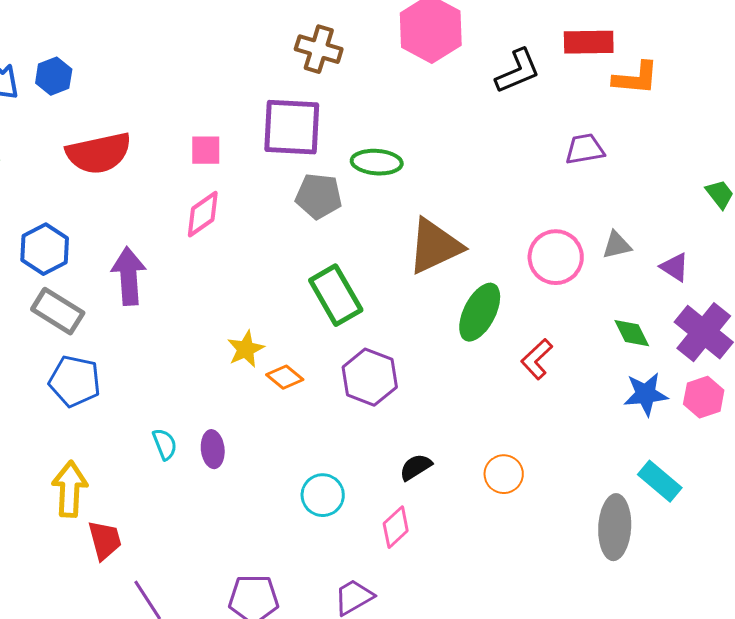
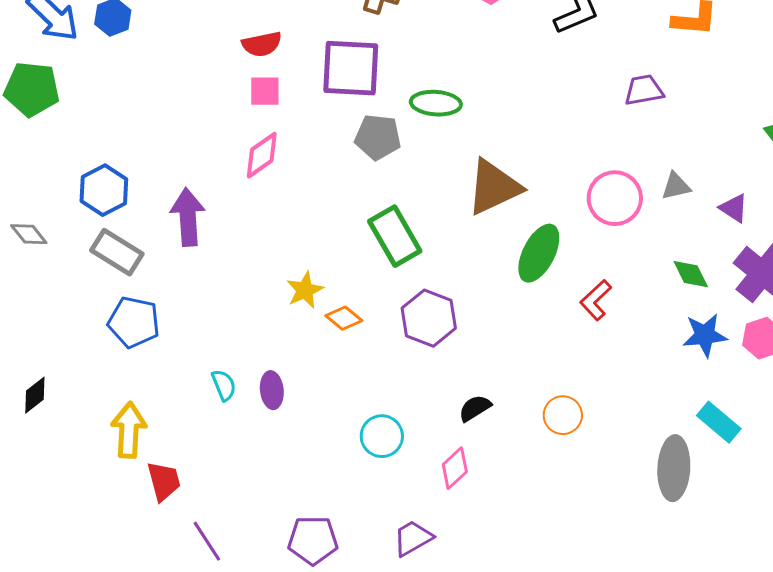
red semicircle: (99, 153) -> (262, 44), moved, size x0.6

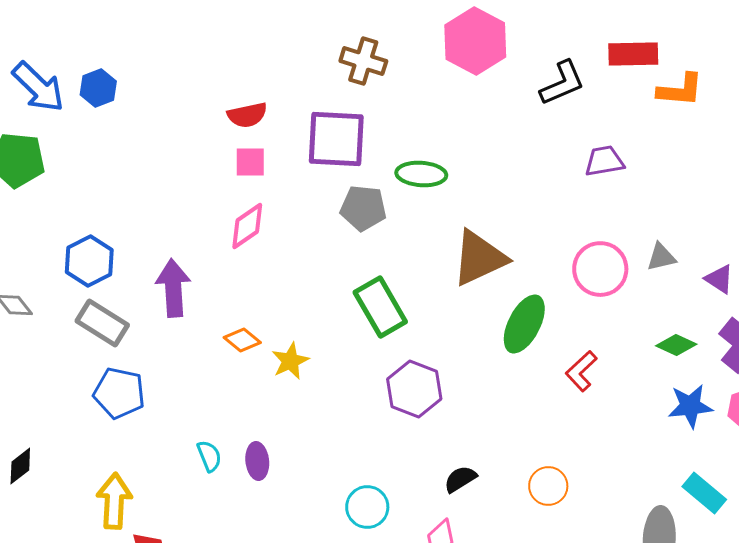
purple trapezoid: (644, 90) -> (604, 161), moved
green diamond: (691, 274) -> (676, 345), turned -39
orange diamond: (344, 318) -> (242, 340), moved

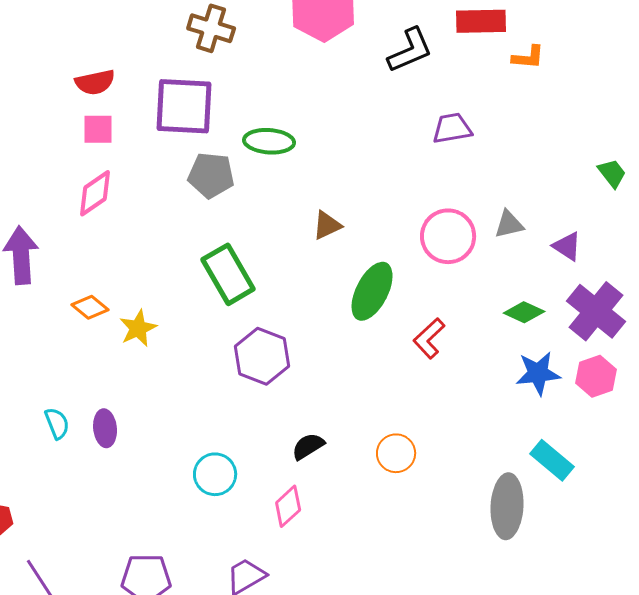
orange L-shape: (680, 90) -> (528, 57), size x0.7
brown triangle: (479, 258) -> (327, 225), size x0.5

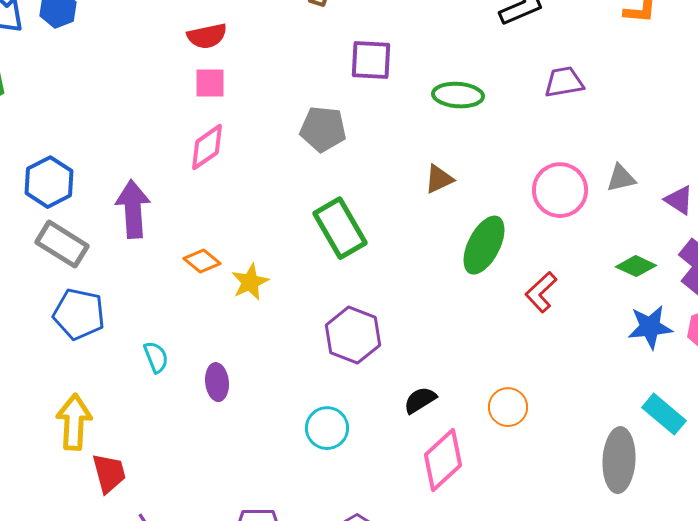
purple square: (184, 106) -> (371, 60), moved, size x0.7
green ellipse: (269, 141) -> (458, 95), moved
purple hexagon: (262, 356) -> (353, 335), moved
cyan semicircle: (57, 423) -> (156, 357), moved
pink diamond: (288, 506) -> (443, 460), moved, size x1.5

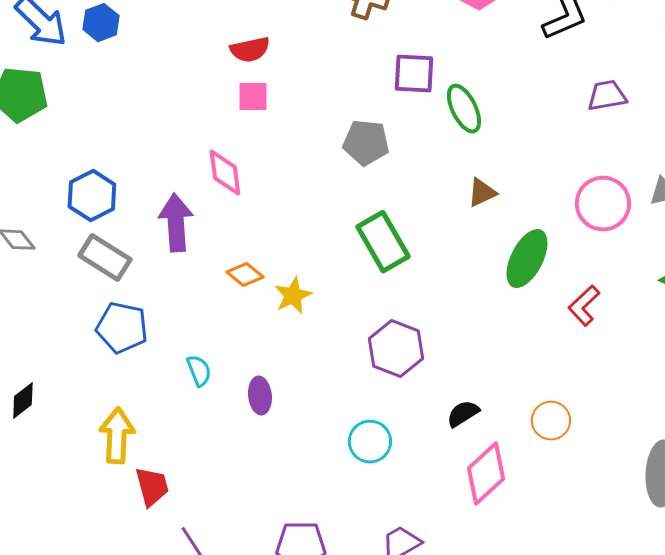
green ellipse: (458, 95) -> (464, 109), moved, turned 60
pink diamond: (207, 147) -> (225, 173), moved, turned -63

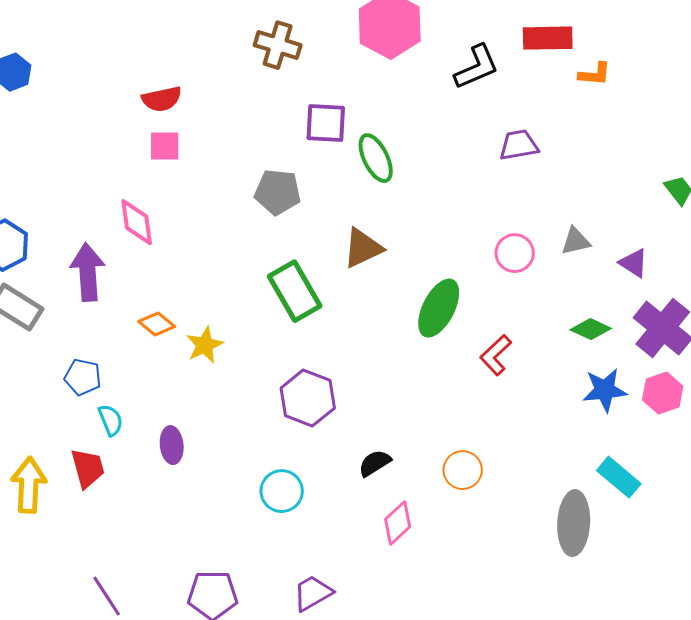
brown triangle: (482, 193) -> (363, 248), moved, size x1.4
pink circle: (603, 204) -> (515, 253), size x0.7
blue pentagon: (122, 328) -> (83, 377), moved, size x0.7
pink diamond: (486, 474) -> (398, 523), size x0.7
red trapezoid: (152, 487) -> (88, 468), moved

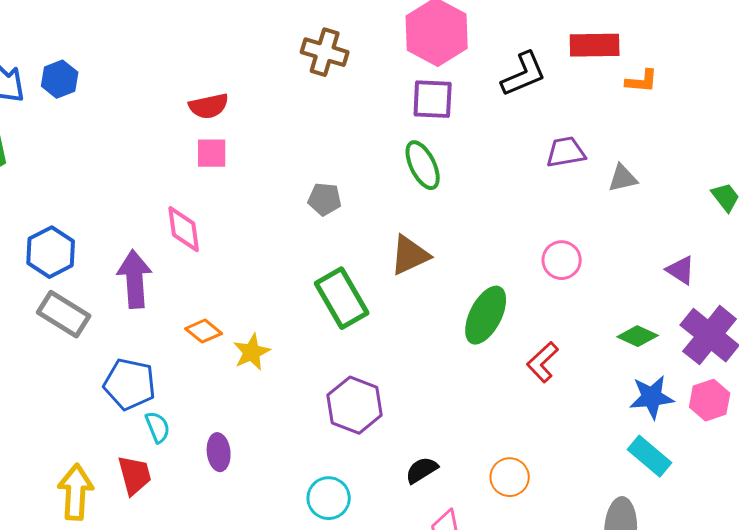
purple square: (326, 123) -> (433, 99), moved
gray pentagon: (278, 192) -> (325, 199), size x0.7
gray triangle: (576, 241) -> (623, 178), moved
blue pentagon: (83, 377) -> (130, 384), size x1.4
cyan rectangle: (619, 477) -> (650, 456), moved

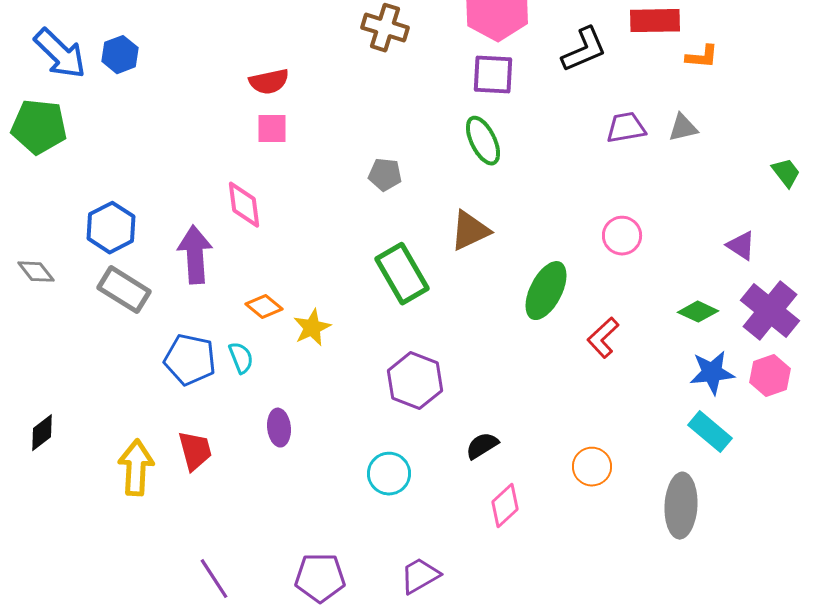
gray triangle: (623, 178) -> (683, 128), moved
cyan semicircle: (158, 427) -> (241, 358), moved
orange circle: (510, 477) -> (592, 467), moved

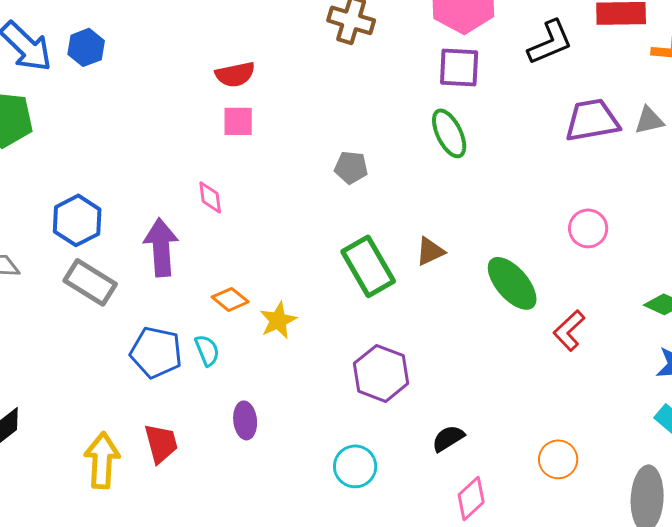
purple trapezoid: (626, 128) -> (592, 120), size x1.4
pink diamond: (244, 205) -> (210, 197), size x0.7
brown triangle: (470, 231) -> (430, 251), moved, size x0.7
green ellipse: (546, 291) -> (512, 283), turned -68

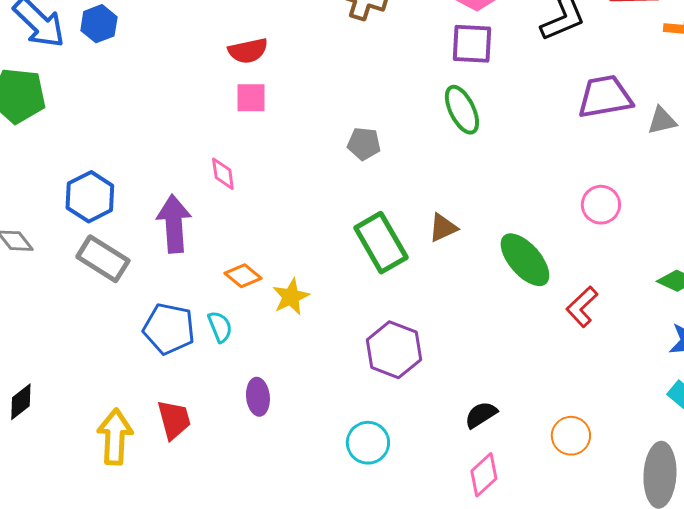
gray triangle: (649, 120) -> (662, 121), moved
black semicircle: (448, 438) -> (481, 415), moved

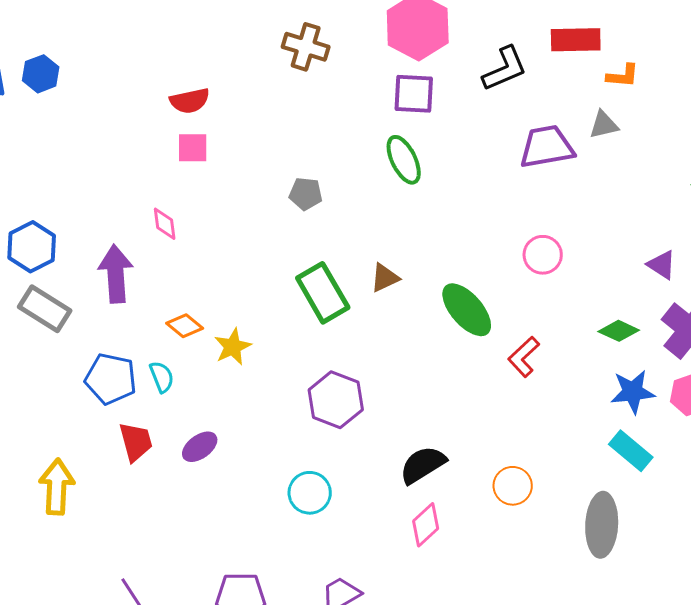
gray triangle: (662, 121) -> (604, 125), moved
purple ellipse: (258, 397) -> (200, 447), turned 60
black semicircle: (481, 415) -> (423, 465), size x1.4
red trapezoid: (174, 420) -> (136, 442), moved

